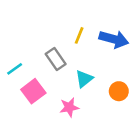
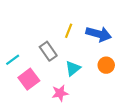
orange circle: (119, 91) -> (106, 65), moved

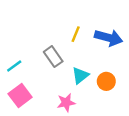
orange circle: (106, 65) -> (106, 81), moved
pink square: (29, 79) -> (20, 96), moved

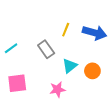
cyan line: (14, 66) -> (11, 48), moved
pink square: (20, 96) -> (17, 83), turned 30

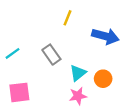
yellow line: (66, 30) -> (68, 18), moved
pink star: (57, 89) -> (78, 96), moved

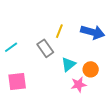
yellow line: (68, 18) -> (59, 31), moved
pink star: (78, 96) -> (79, 85), moved

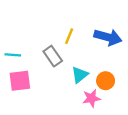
cyan line: (11, 47) -> (13, 55), turned 40
pink square: (17, 81) -> (20, 81), moved

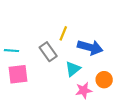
blue arrow: (108, 37) -> (90, 47), moved
orange circle: (106, 81) -> (104, 80), moved

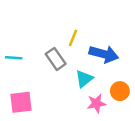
pink square: (18, 74) -> (21, 102), moved

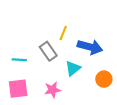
cyan line: (14, 58) -> (19, 60), moved
pink star: (96, 103) -> (52, 90), moved

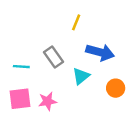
yellow line: (63, 33) -> (76, 22), moved
pink star: (52, 90) -> (48, 101), moved

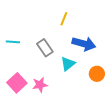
cyan line: (21, 67) -> (13, 42), moved
pink square: (20, 99) -> (17, 83), turned -36

